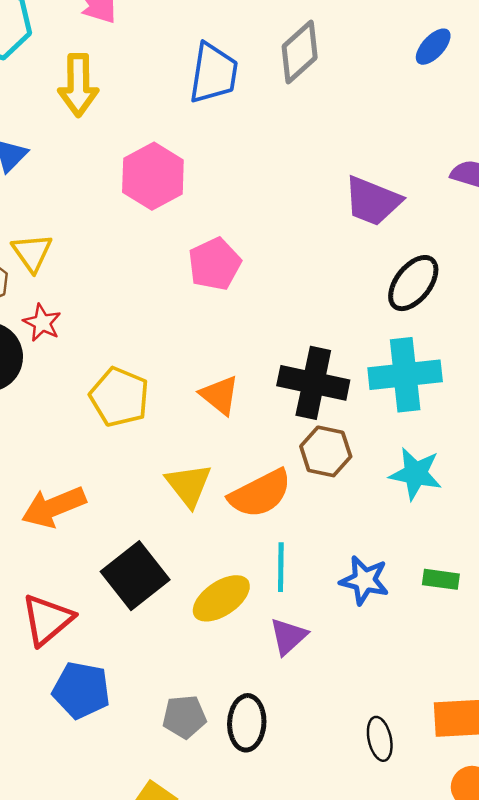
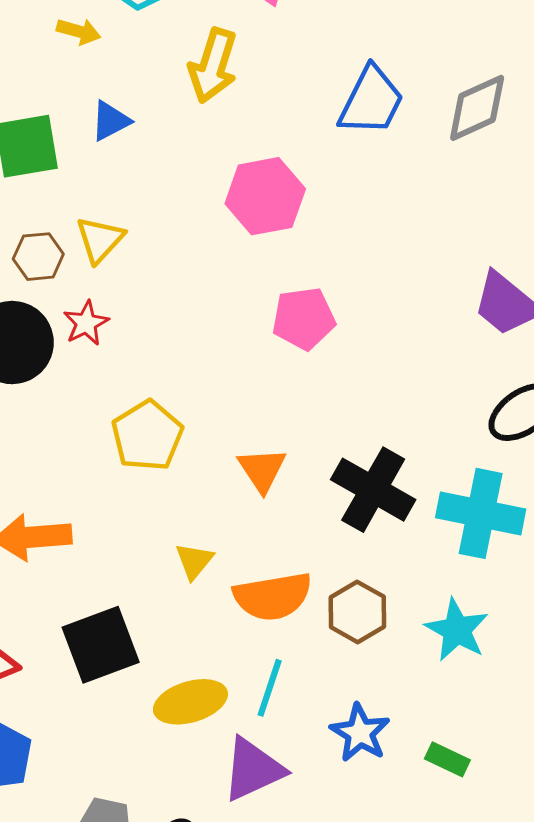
brown hexagon: (326, 451) -> (357, 612), moved
yellow triangle: (189, 485) -> (194, 561), size x0.7
purple triangle: (288, 636) -> (253, 769), size x1.4

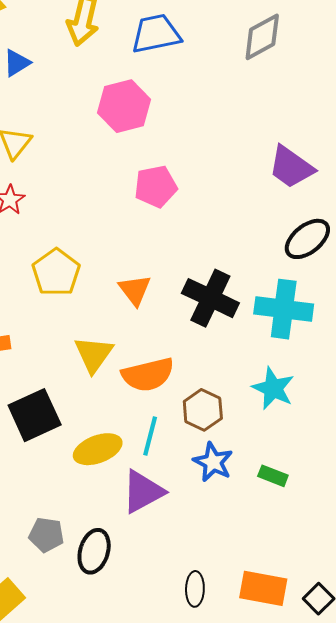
blue trapezoid: (371, 101) -> (156, 34), moved, turned -124
yellow triangle: (194, 561) -> (94, 354), size x1.5
brown hexagon: (357, 612) -> (203, 410), moved

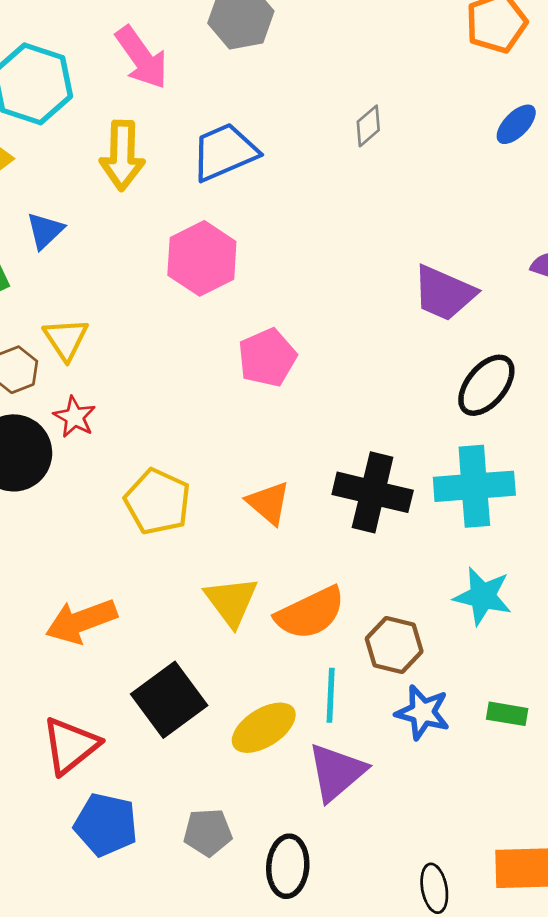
gray diamond: (262, 37) -> (368, 126), size x0.6
gray pentagon: (46, 535) -> (208, 832), moved

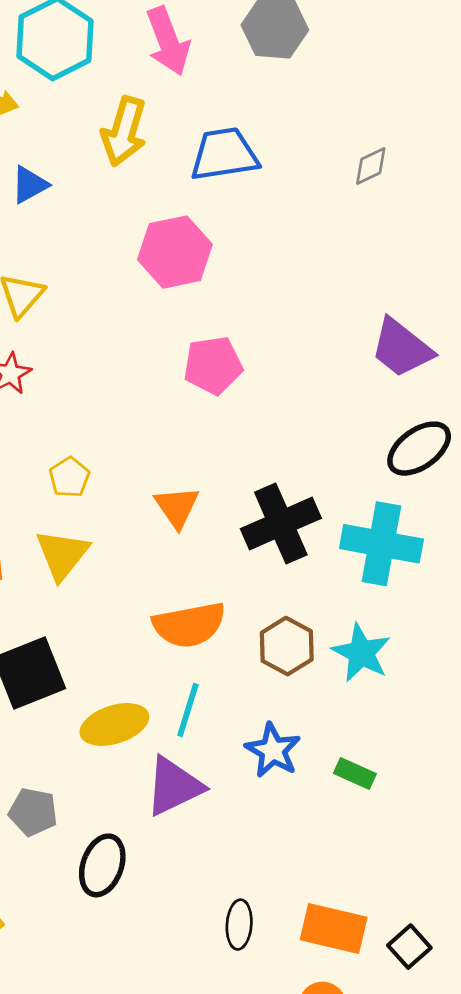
black cross: (373, 492) -> (281, 524), turned 38
yellow pentagon: (158, 502) -> (69, 477), size x0.6
yellow triangle: (231, 601) -> (62, 555), moved
brown hexagon: (394, 645) -> (287, 646), moved

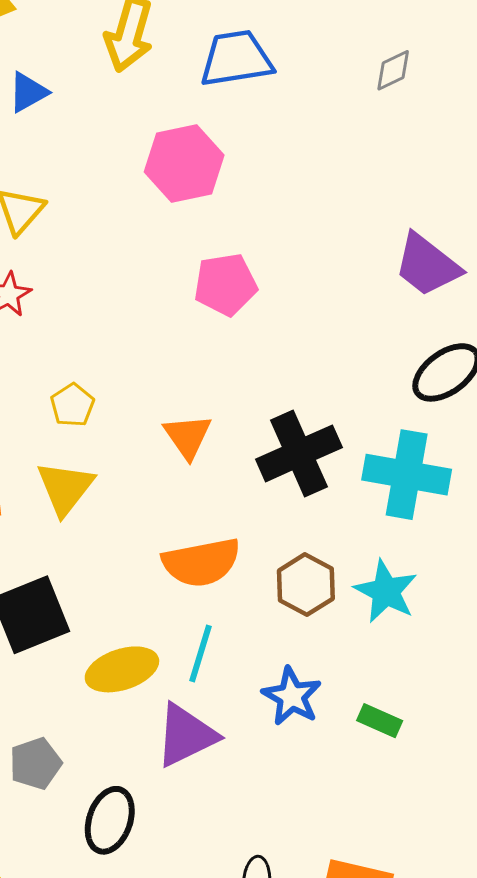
gray pentagon: (33, 812) -> (35, 763), turned -30

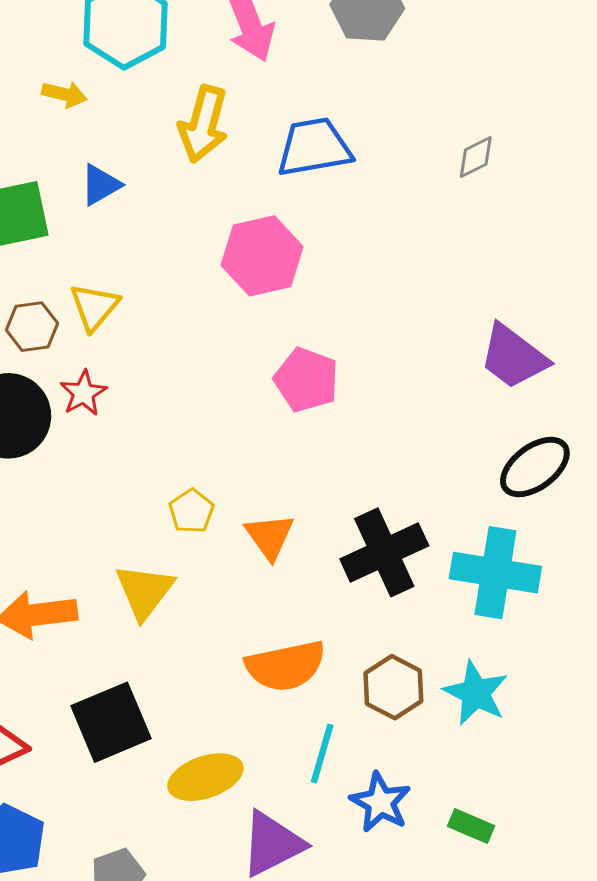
pink pentagon: (225, 285) -> (306, 380), turned 30
yellow pentagon: (72, 405) -> (191, 511), moved
cyan line: (200, 654) -> (322, 753), moved

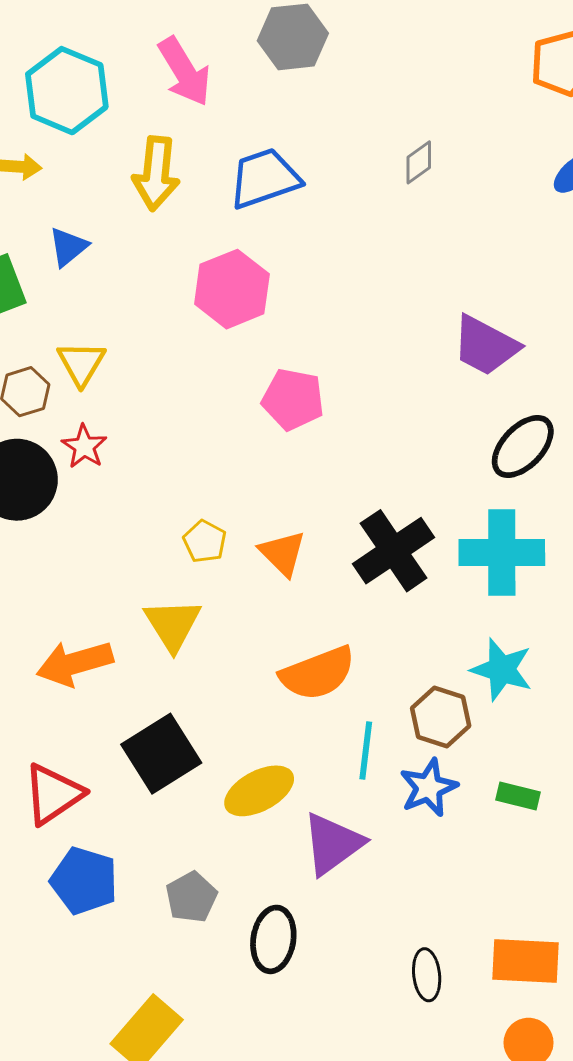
brown hexagon: (393, 687) -> (441, 717), moved
blue star: (380, 802) -> (429, 788), turned 30

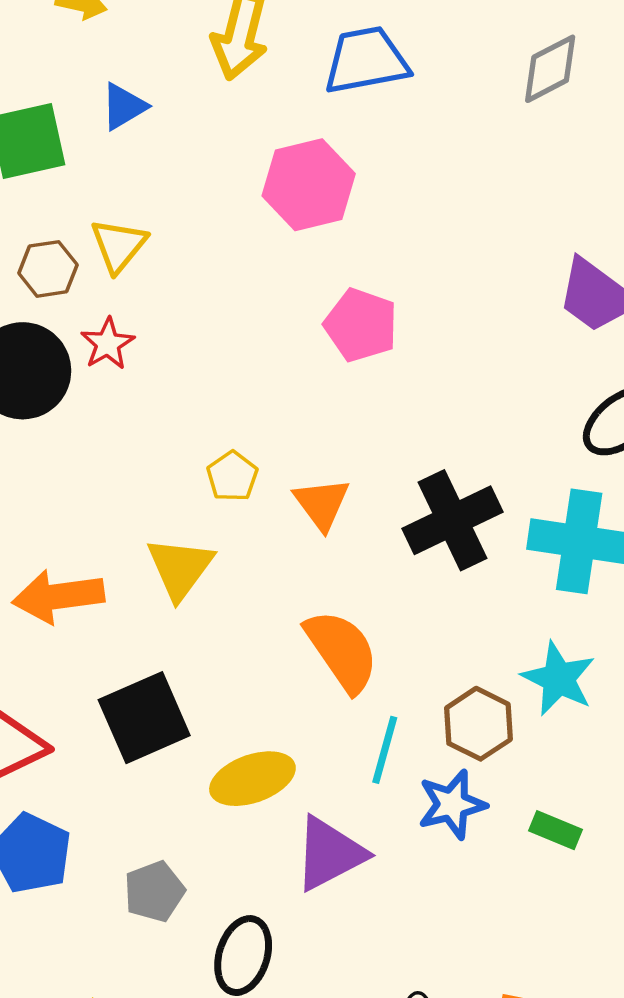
gray diamond: (419, 162) -> (550, 69), size x1.4
orange semicircle: (318, 673) -> (342, 651), turned -112

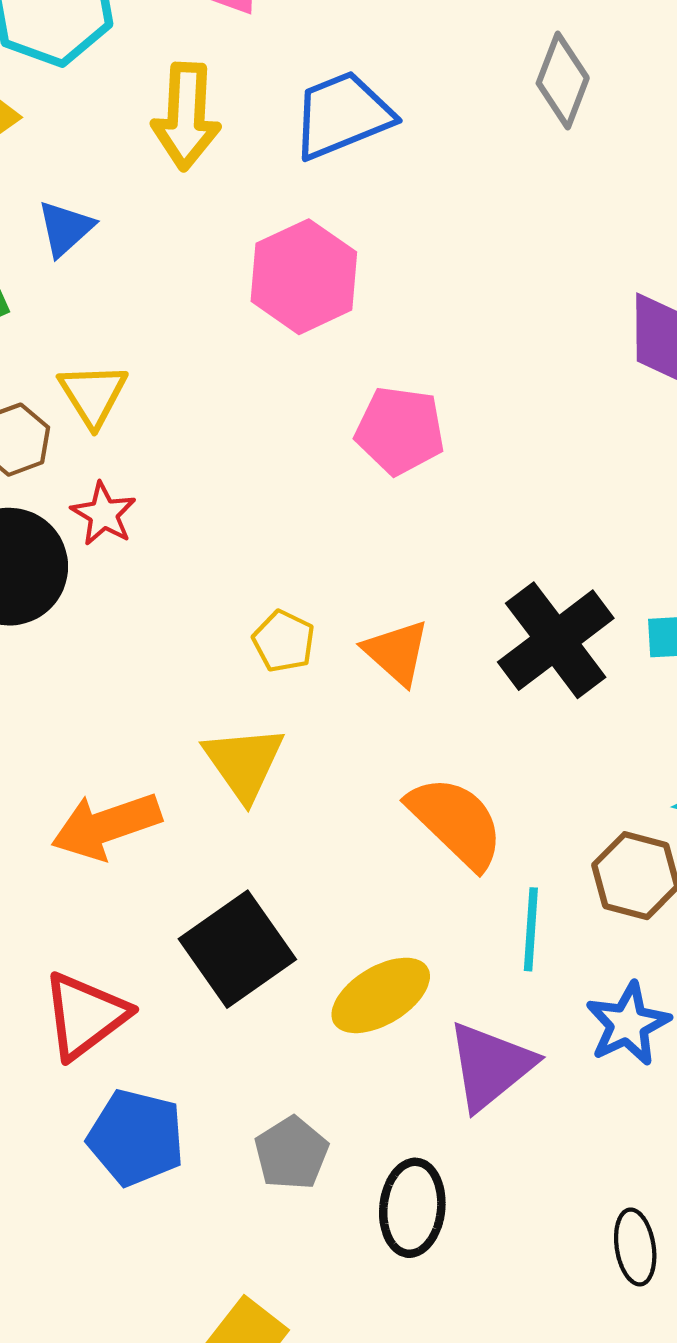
gray diamond: (550, 69) -> (563, 81), turned -30
blue star: (452, 804) -> (628, 1024), moved

